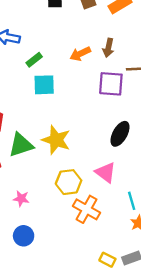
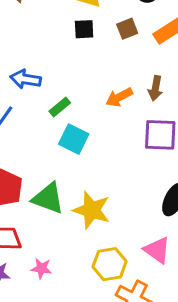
cyan square: (44, 85) -> (74, 139), turned 30
green triangle: (21, 145) -> (48, 198), moved, turned 40
pink star: (21, 199) -> (41, 268), moved

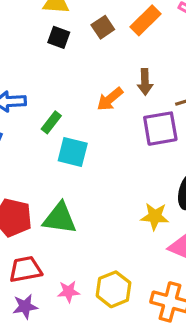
black square: (84, 29) -> (59, 37), turned 35
yellow star: (92, 210) -> (155, 216), moved, size x0.7
yellow hexagon: (110, 264) -> (114, 289), moved

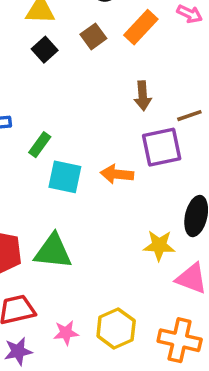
black square: (59, 37) -> (45, 50), turned 30
orange arrow: (110, 99) -> (117, 174), moved, turned 48

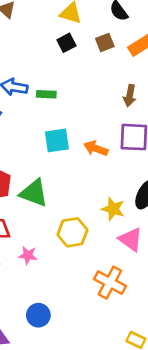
green rectangle: (40, 145) -> (46, 94), moved, turned 42
cyan square: (65, 177) -> (57, 140), turned -35
yellow hexagon: (116, 328) -> (72, 232), moved

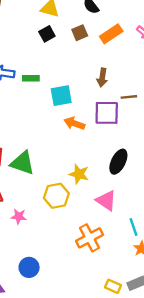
cyan square: (57, 140) -> (61, 96), moved
yellow star: (113, 209) -> (79, 174), moved
orange cross: (110, 283) -> (90, 238), turned 36

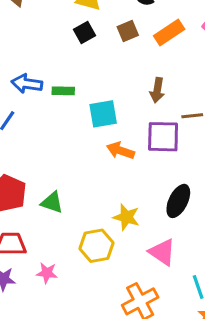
green triangle: (22, 163) -> (52, 202), size x0.7

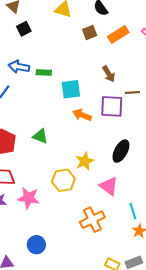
black square: (84, 32) -> (24, 29), moved
brown arrow: (157, 90) -> (109, 74), turned -42
green triangle: (52, 202) -> (40, 136), moved
yellow star: (126, 217) -> (85, 161), turned 30
pink star: (47, 273) -> (28, 198), size x1.5

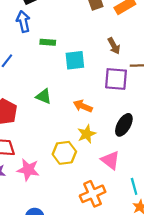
blue arrow: (19, 67) -> (23, 21), moved, turned 66
orange arrow: (82, 115) -> (83, 106), moved
green triangle: (40, 136) -> (44, 96), moved

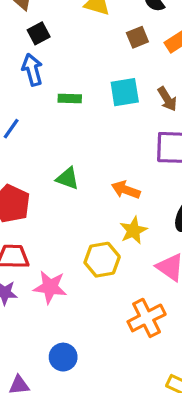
cyan square: (75, 60) -> (125, 92), moved

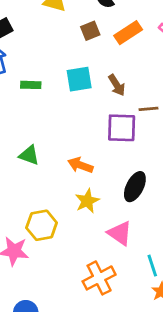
yellow hexagon: (102, 260) -> (42, 225), moved

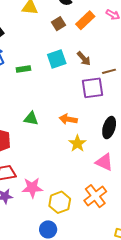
yellow hexagon: (42, 225) -> (60, 202), moved

